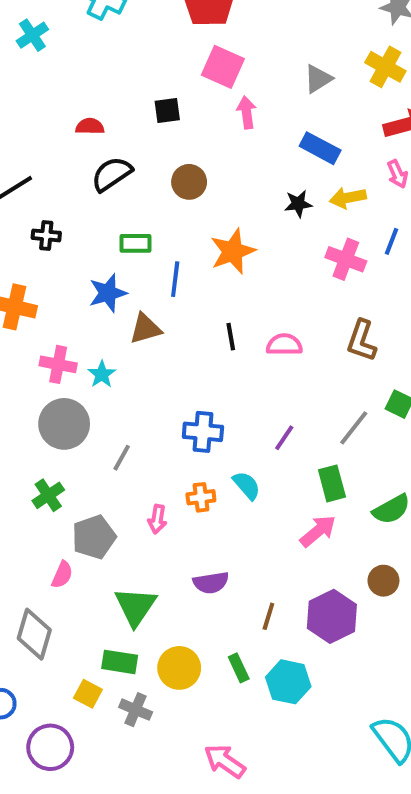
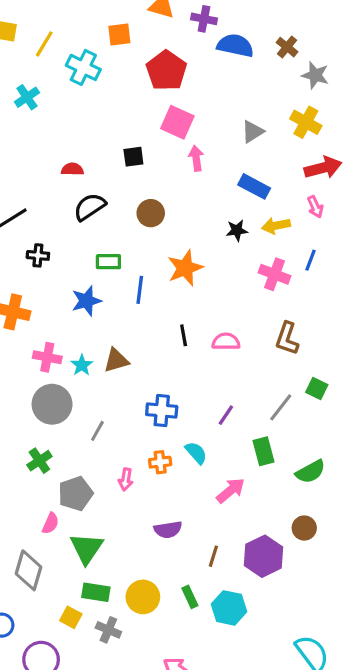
brown triangle: (145, 329) -> (116, 360), moved
pink arrow: (318, 531) -> (231, 490), moved
green triangle: (136, 606) -> (86, 548), moved

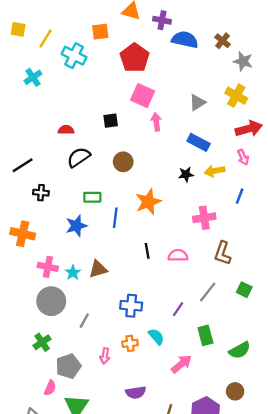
pink cross: (274, 274) -> (204, 218), moved, turned -30
gray line: (281, 407) -> (208, 292), moved

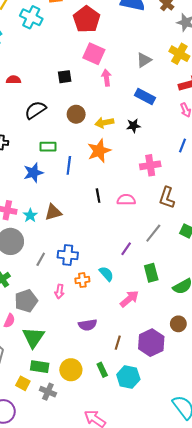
red semicircle: (66, 130) -> (14, 80), moved
yellow arrow: (215, 171) -> (104, 123), moved
blue cross: (131, 306) -> (68, 255), moved

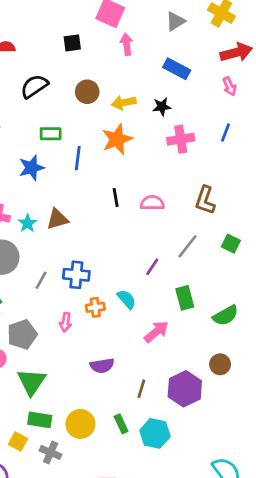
pink cross: (150, 165) -> (181, 139), moved

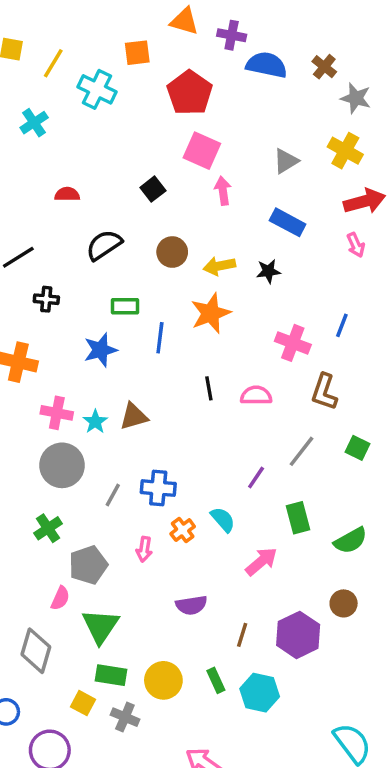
black square: (72, 43) -> (153, 189), turned -30
blue line: (225, 132) -> (342, 325), moved
pink cross: (181, 139) -> (293, 343), moved, turned 30
orange cross: (95, 307) -> (183, 530), turned -30

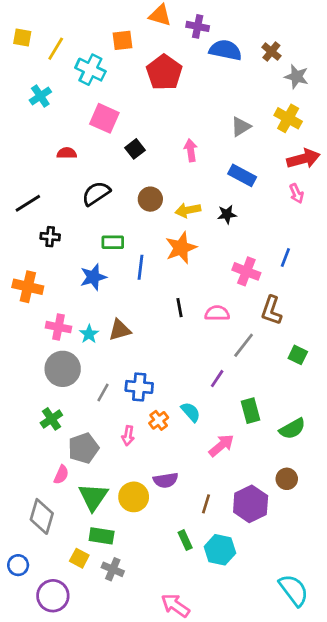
pink square: (202, 151) -> (104, 118), moved
gray line: (302, 451) -> (244, 345), moved
yellow circle: (163, 680) -> (134, 497), moved

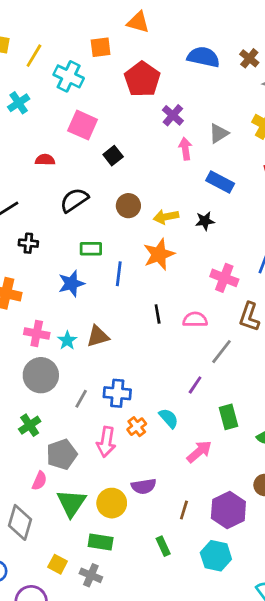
purple cross: (198, 26) -> (173, 115), moved, turned 30
pink arrow: (191, 150) -> (185, 149), moved
pink arrow: (128, 436) -> (106, 442), size x1.5
green rectangle: (102, 536) -> (101, 542), moved
cyan hexagon: (220, 550) -> (216, 556), moved

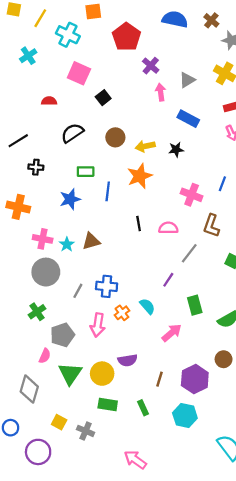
green rectangle: (101, 542) -> (108, 404), moved

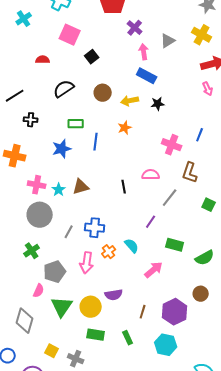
blue rectangle: (188, 119) -> (147, 76), moved
orange star: (140, 176) -> (125, 128), size x0.6
black line: (139, 223) -> (124, 187), moved
green rectangle: (195, 305) -> (175, 245), turned -60

